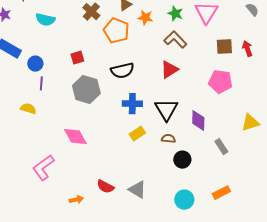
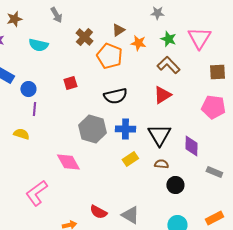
gray hexagon: (86, 90) -> (92, 129), moved
gray rectangle: (221, 147) -> (214, 172), turned -35

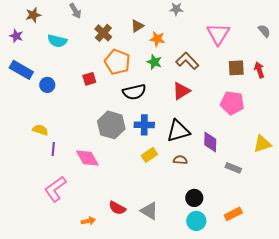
green star: (168, 39) -> (154, 62), moved
orange pentagon: (109, 56) -> (117, 62), moved
purple line: (34, 109) -> (53, 149), moved
black triangle: (159, 135) -> (178, 131), turned 45
black circle: (175, 185) -> (194, 198), moved

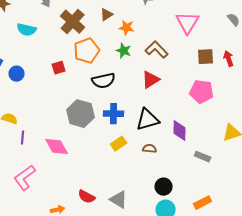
brown cross: (103, 33) -> (73, 22), size x1.4
orange pentagon: (117, 62) -> (87, 51), turned 30

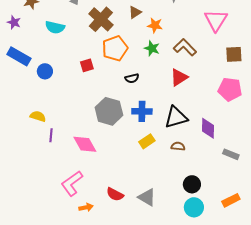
black semicircle: (104, 81) -> (132, 78), size x0.6
pink L-shape: (25, 178) -> (72, 183), moved

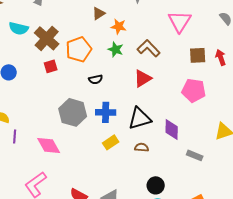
brown cross: (101, 19) -> (47, 38), moved

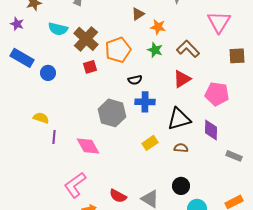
pink pentagon: (194, 90) -> (217, 94), moved
blue cross: (106, 112) -> (145, 102), moved
black circle: (156, 185) -> (181, 186), moved

